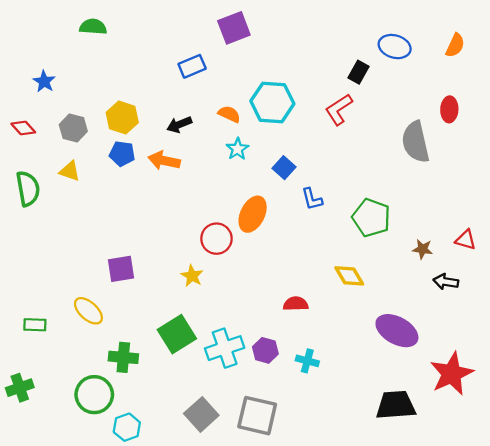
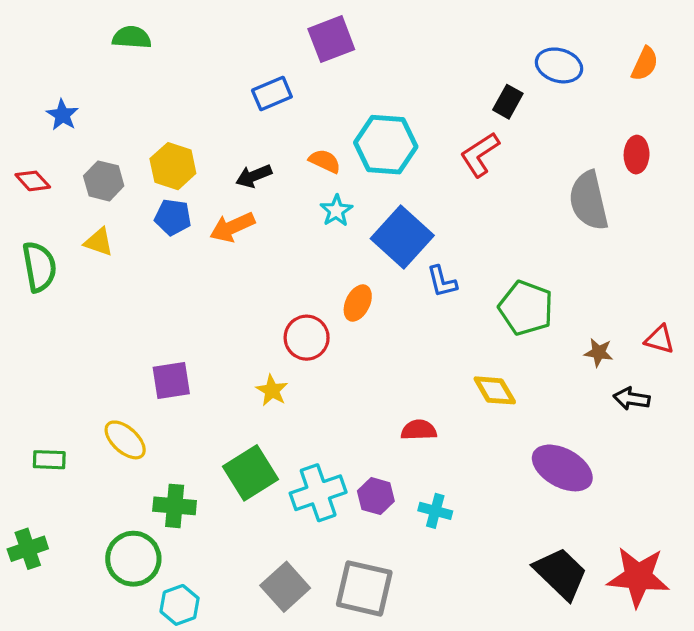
orange arrow: (164, 161) -> (232, 227), turned -36
blue square: (284, 168) -> (402, 237), size x1.8
orange ellipse: (253, 214) -> (358, 303), size x0.7
red star: (452, 374) -> (638, 577), moved, turned 30
black trapezoid: (396, 405) -> (561, 574), turned 48

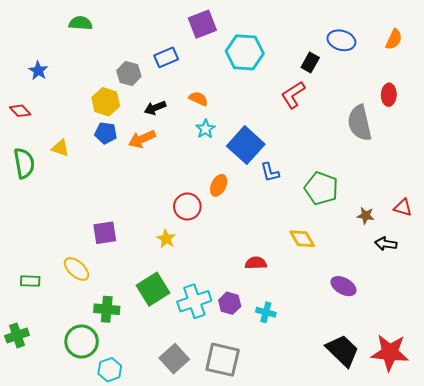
cyan hexagon: (386, 145) -> (245, 52), moved
gray hexagon: (104, 181) -> (129, 74), moved
purple ellipse: (562, 468) -> (343, 286), size x0.7

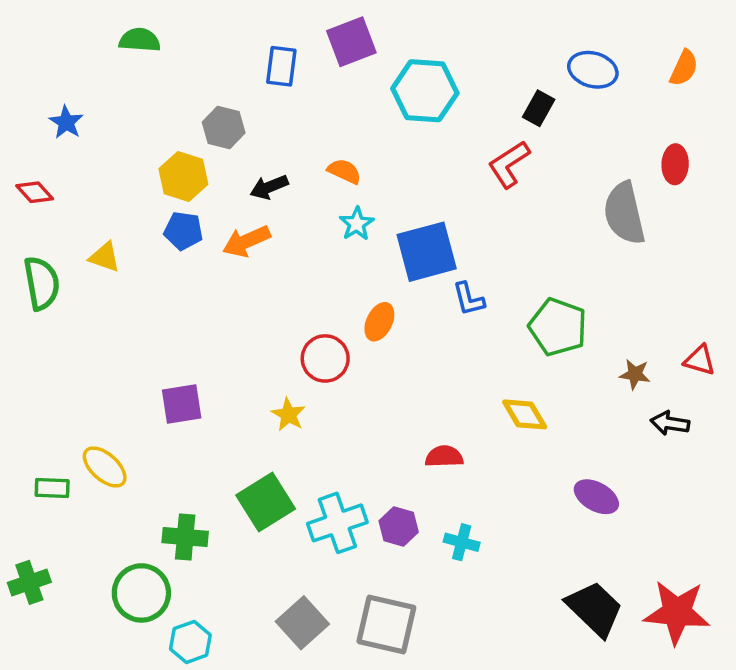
blue rectangle: (166, 57) -> (281, 66), moved, turned -60
blue square: (246, 145) -> (427, 252), turned 33
yellow ellipse: (77, 269) -> (105, 467), moved

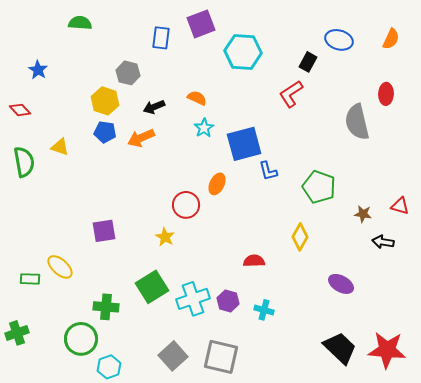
yellow diamond: (525, 414) -> (300, 237), turned 60

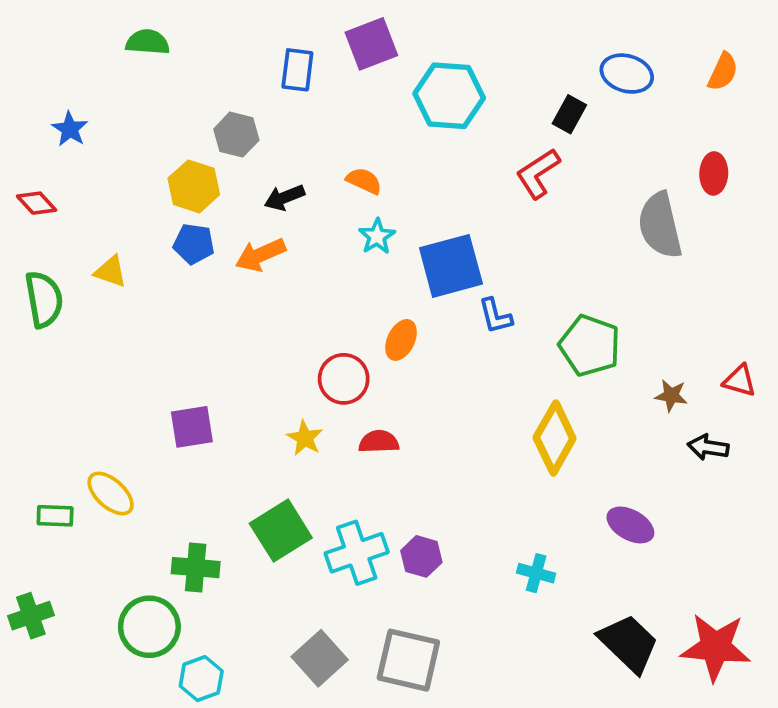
yellow diamond: (300, 237) -> (555, 438), size x1.4
red semicircle: (254, 261) -> (379, 442), moved
cyan cross: (264, 310) -> (536, 573), moved

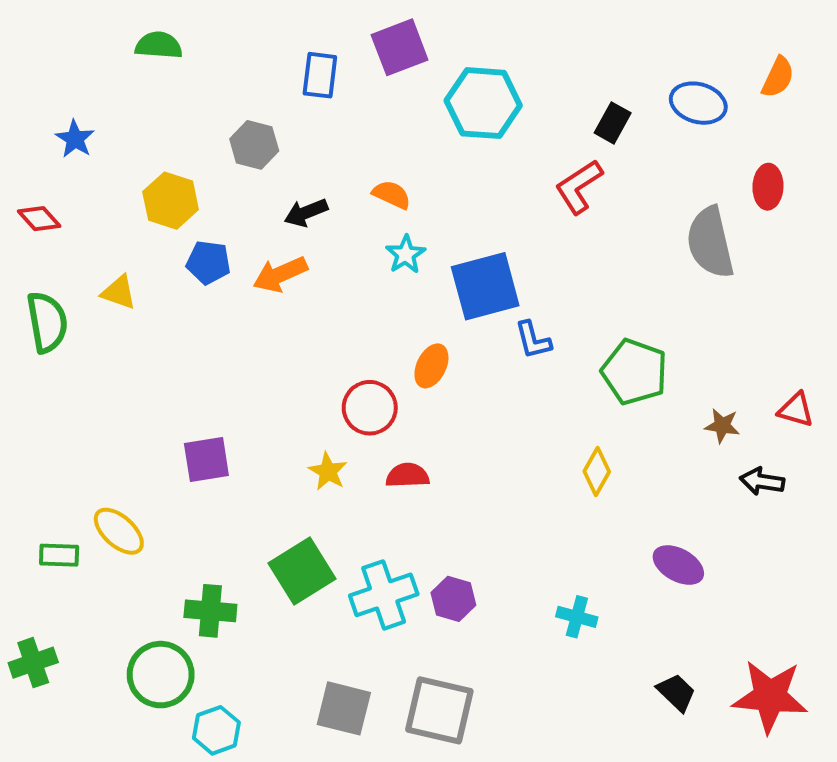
blue ellipse: (627, 74) -> (698, 103), moved
yellow hexagon: (194, 186) -> (171, 201), moved
yellow diamond: (555, 438) -> (597, 471), size x0.6
black trapezoid: (629, 643) -> (676, 692), size x0.6
gray square: (320, 658) -> (344, 708), turned -34

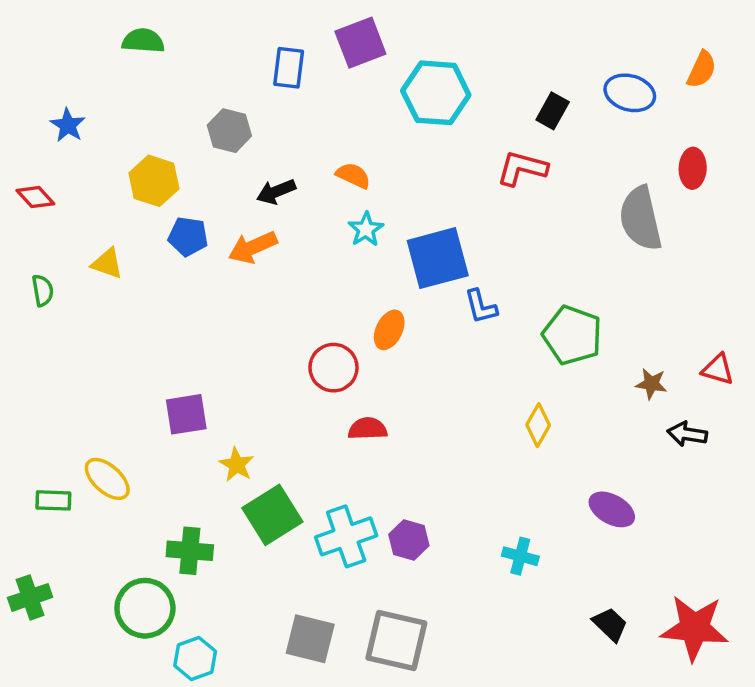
red L-shape: (579, 187) -> (522, 168), turned 48
green semicircle: (47, 322) -> (43, 290), size x0.6
yellow star: (328, 471) -> (237, 465), moved

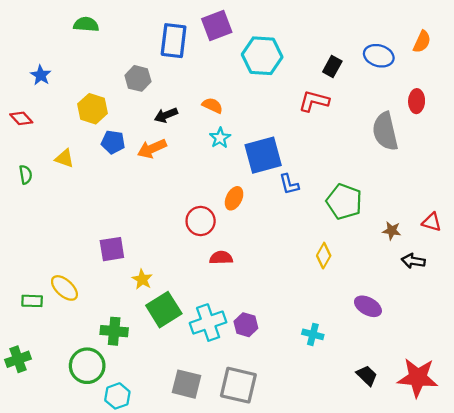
blue rectangle: (289, 68) -> (174, 41), size x1.4

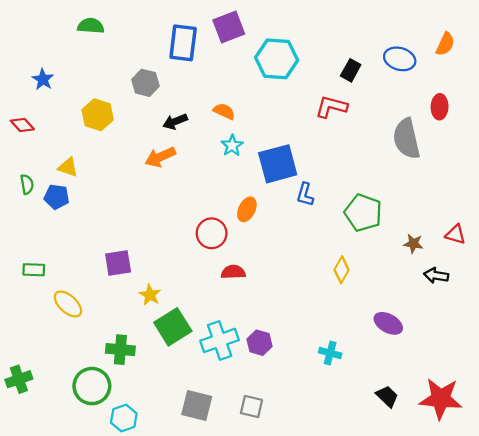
blue pentagon: (113, 142) -> (57, 197), moved
blue L-shape: (289, 184) -> (305, 195), turned 30
green rectangle: (32, 301) -> (34, 270), moved
gray square: (238, 385) -> (251, 407), size x0.6

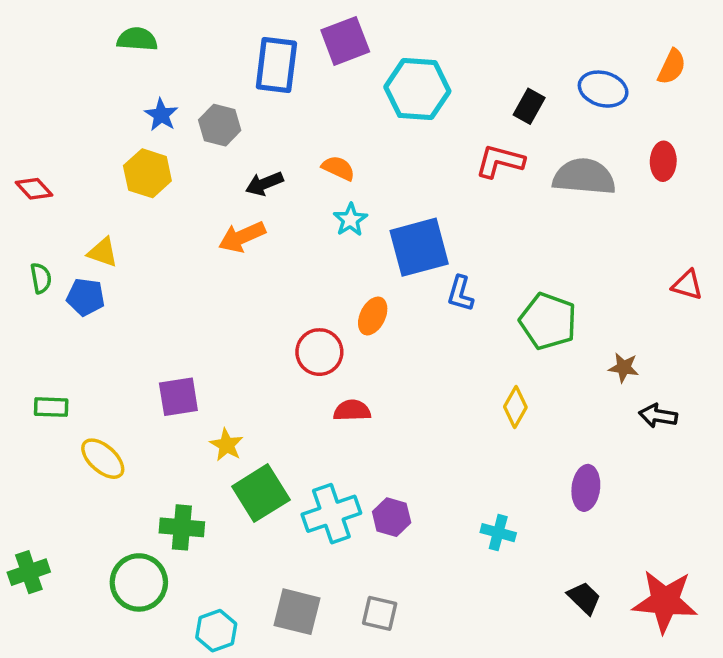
blue star: (43, 79) -> (161, 115), moved
gray semicircle: (407, 139) -> (584, 177), moved, turned 108
red triangle: (456, 234) -> (687, 285), moved
purple ellipse: (388, 323) -> (586, 488), turned 68
cyan hexagon: (124, 418) -> (216, 631), moved

